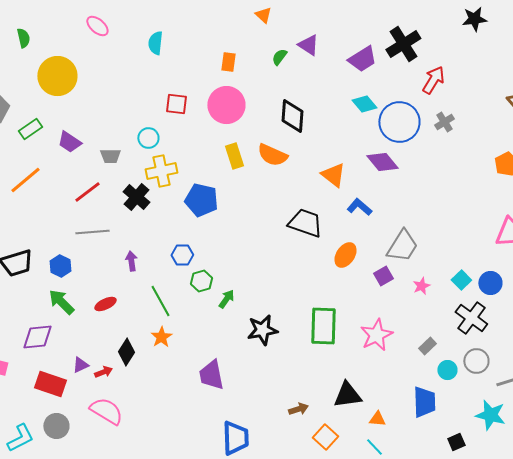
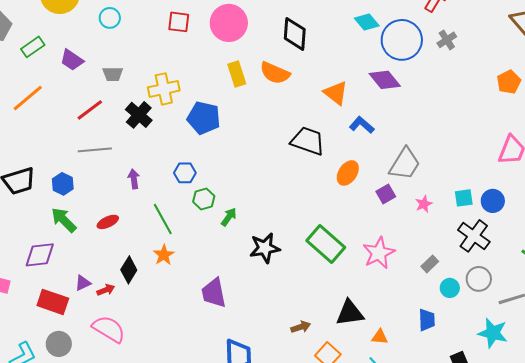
cyan circle: (148, 138) -> (110, 18), moved
cyan square: (461, 280) -> (464, 198), turned 36
green rectangle: (323, 326) -> (326, 244), turned -51
blue trapezoid: (424, 402) -> (427, 320), size x0.7

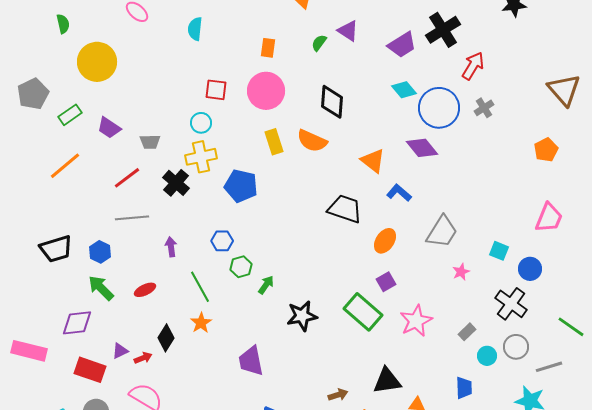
cyan circle: (110, 18) -> (201, 123), moved
purple square: (386, 194) -> (386, 282), moved
cyan square: (464, 198) -> (499, 251), moved, turned 30

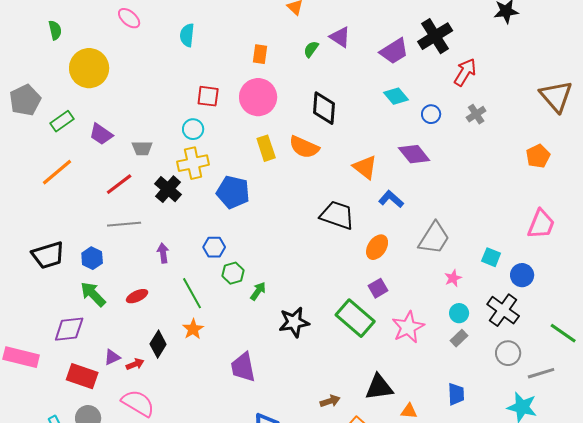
blue circle: (439, 108) -> (431, 114), size x0.5
cyan circle: (487, 356) -> (459, 313), moved

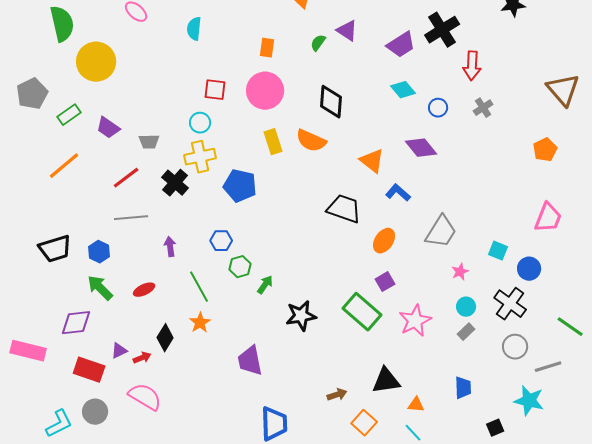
green semicircle: (55, 30) -> (62, 24), size x1.8
red arrow: (465, 72) -> (472, 66), turned 152

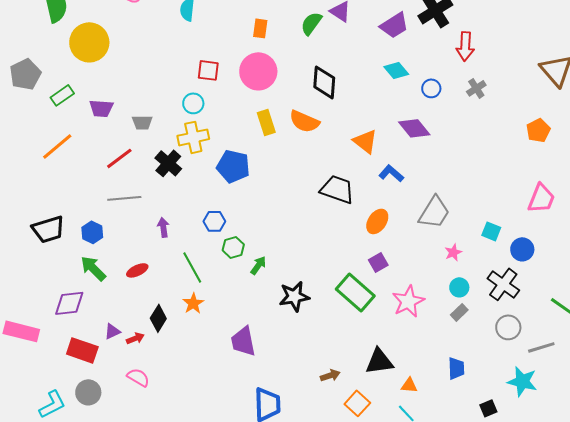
green semicircle: (318, 43) -> (311, 23), size x1.4
purple trapezoid: (108, 128) -> (101, 108), turned -30
pink semicircle: (145, 397) -> (138, 377), size x0.7

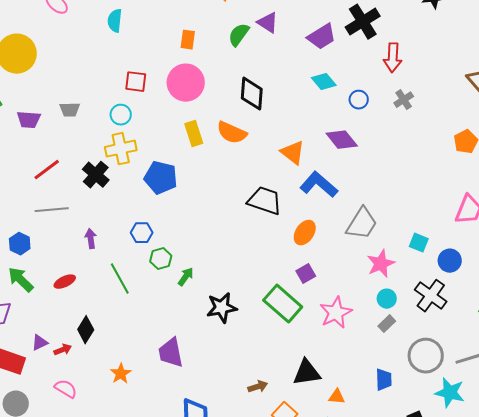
gray trapezoid: (142, 122) -> (70, 110), moved
blue L-shape: (391, 173) -> (319, 185), size x1.5
pink star: (453, 252) -> (381, 264), size x1.6
orange star: (193, 303) -> (121, 374), moved
gray circle: (508, 327) -> (426, 356), moved, size x1.4

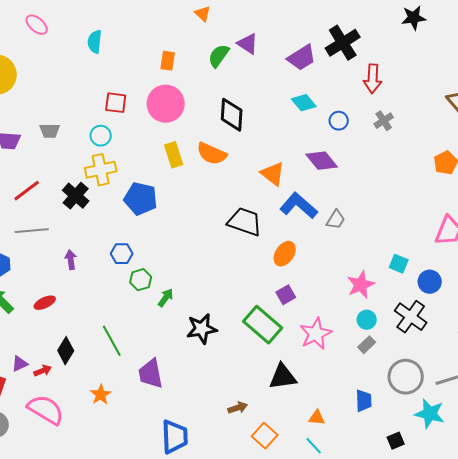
gray trapezoid: (362, 224) -> (336, 220), moved, size x0.6
green line: (120, 279) -> (112, 341), moved
black triangle: (307, 373) -> (283, 377), moved
pink semicircle: (66, 389) -> (46, 410), size x1.6

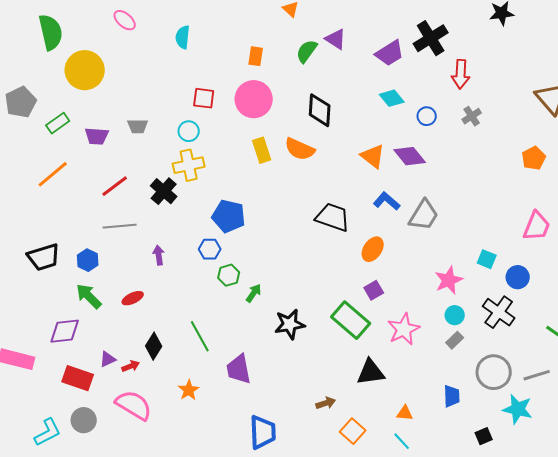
orange triangle: (273, 174) -> (373, 156), moved
blue pentagon: (141, 199) -> (229, 216), moved
blue L-shape: (299, 206) -> (387, 201), size x0.7
gray trapezoid: (336, 220) -> (424, 215), size x1.6

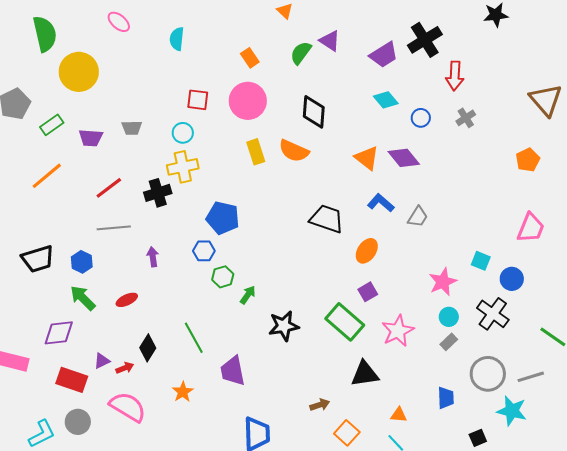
orange rectangle: (256, 56) -> (250, 58), turned -42
black cross: (164, 191) -> (158, 193), turned 32
gray trapezoid: (424, 215) -> (418, 217), size x0.7

